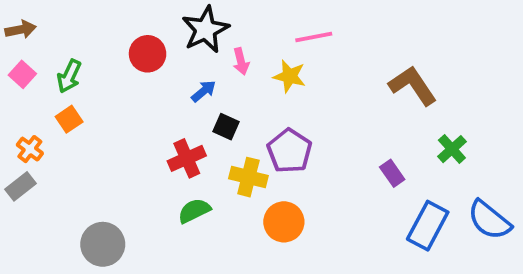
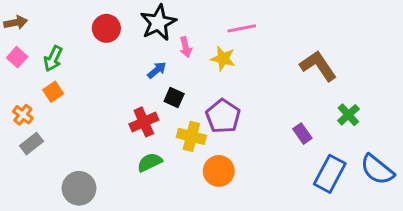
red circle: (148, 54) -> (106, 28), moved
gray rectangle: (21, 186) -> (31, 144), moved

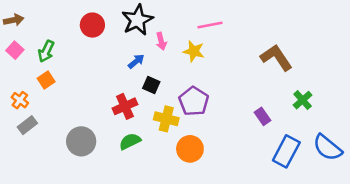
gray circle: (79, 188) -> (81, 141), moved

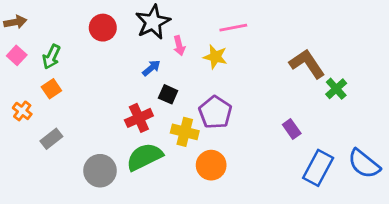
green cross: (303, 100) -> (336, 89), moved
gray rectangle: (27, 125) -> (51, 139), moved
gray circle: (81, 141) -> (100, 171), moved
green semicircle: (130, 141) -> (144, 157), size x1.5

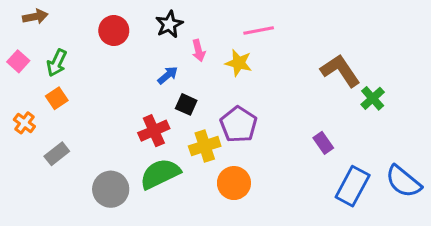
brown arrow: (15, 22) -> (35, 17), moved
black star: (153, 22) -> (169, 24), size x0.7
yellow cross: (185, 132) -> (205, 146), turned -32

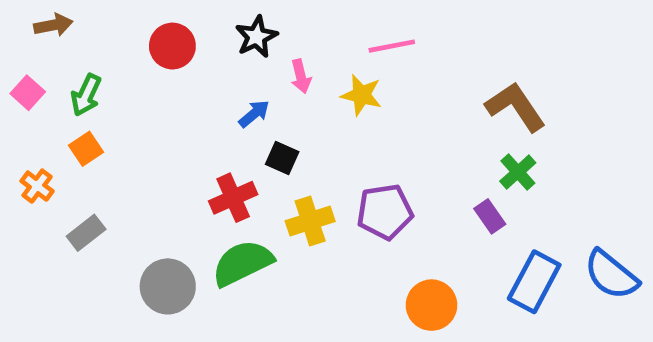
green cross: (373, 98) -> (518, 172), moved
purple pentagon: (239, 124) -> (385, 212), moved, turned 30
orange circle: (234, 183) -> (431, 305), moved

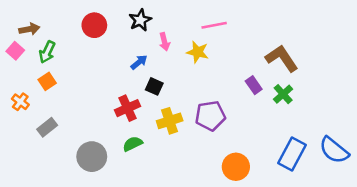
brown arrow: (53, 25) -> (29, 29), moved
purple rectangle: (490, 216) -> (254, 85), moved
green semicircle: (242, 263) -> (133, 144), size x0.6

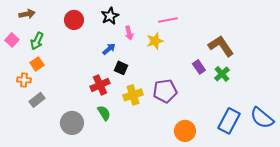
brown arrow: (29, 29) -> (27, 14), moved
yellow star: (198, 52) -> (155, 41), turned -30
orange cross: (20, 102) -> (24, 80), moved, turned -32
green semicircle: (133, 144) -> (104, 113), turned 84

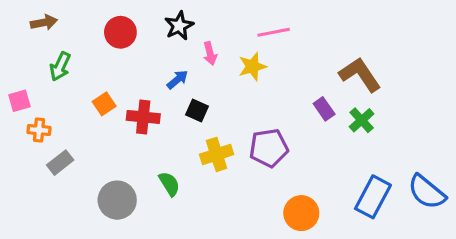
pink square: (12, 40) -> (19, 101), moved, turned 32
orange square: (37, 64) -> (104, 104), moved
red cross: (100, 85) -> (143, 117), moved, turned 30

